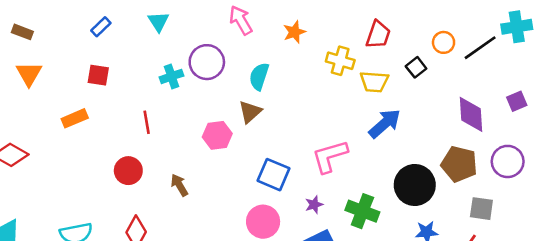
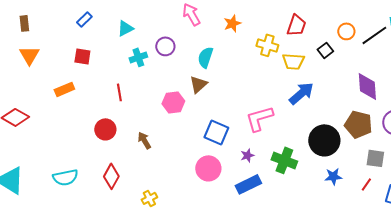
cyan triangle: (158, 22) -> (125, 28), moved, turned 36
brown rectangle: (22, 32) -> (24, 23), turned 63
purple circle: (207, 62) -> (165, 46), size x0.7

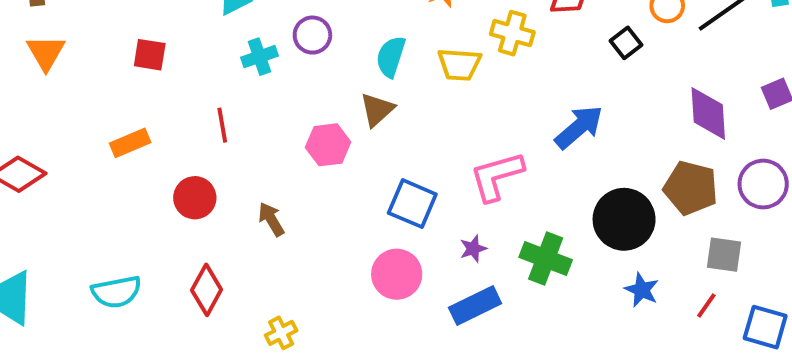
yellow trapezoid: (293, 61) -> (459, 64), moved
orange rectangle: (64, 89) -> (130, 143), moved
blue star: (333, 176) -> (642, 290), turned 30

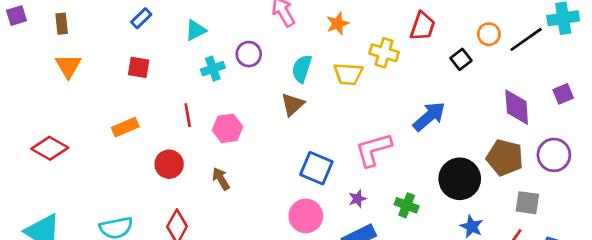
pink hexagon: (328, 145) -> (227, 128), moved
green cross: (546, 258) -> (407, 205), size x0.7

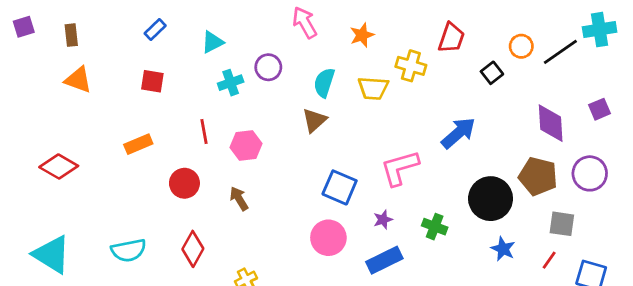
orange triangle: (68, 66) -> (78, 80), turned -40

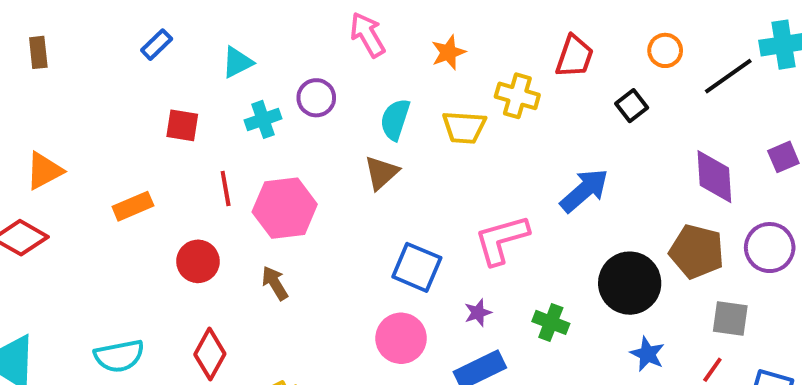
orange circle: (521, 46) -> (665, 50), moved
orange triangle: (78, 80) -> (44, 171), moved, turned -48
red square: (152, 81) -> (182, 125), moved
pink hexagon: (246, 146) -> (285, 208), size x1.4

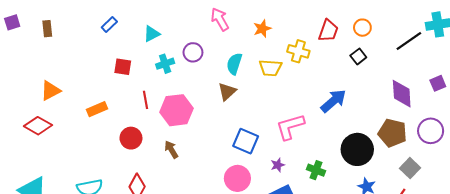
orange circle: (665, 50) -> (362, 28), moved
gray square: (730, 319) -> (410, 168), turned 36

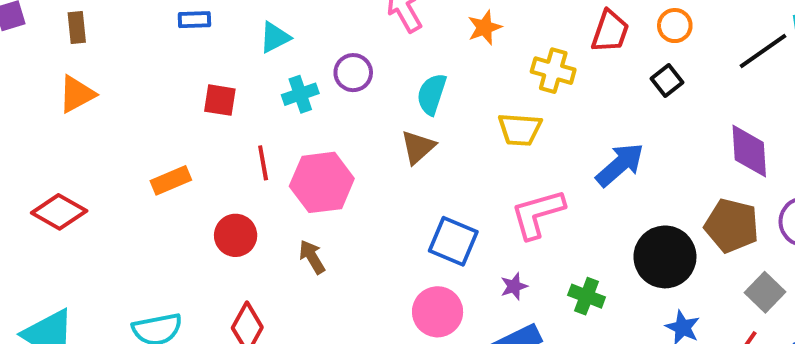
blue rectangle: (109, 24) -> (194, 20), turned 42
yellow trapezoid: (270, 68) -> (520, 129), moved
orange triangle: (50, 91) -> (77, 94), moved

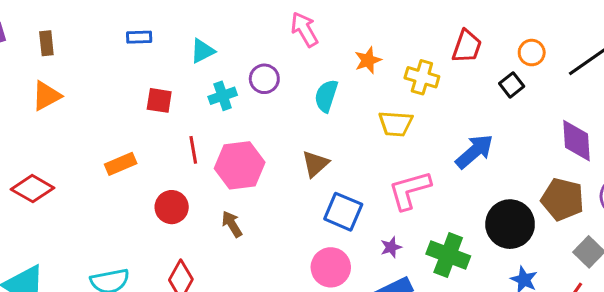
orange circle: (675, 26) -> (532, 53), moved
orange star: (485, 28) -> (368, 60), moved
brown triangle: (418, 147) -> (315, 164), moved
green cross: (587, 296) -> (448, 255), size x1.5

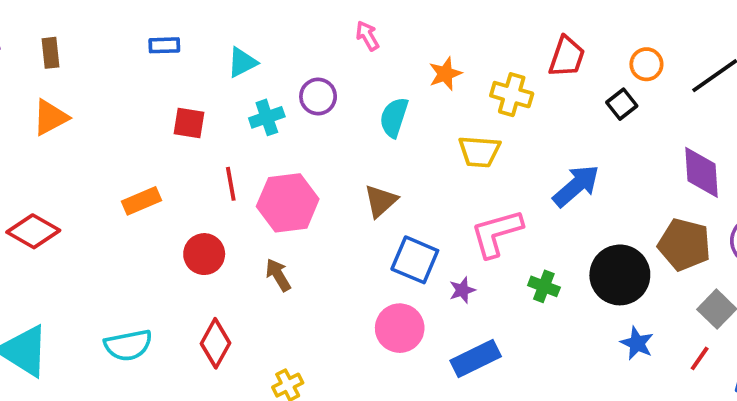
pink arrow: (305, 29) -> (367, 36), size x0.7
purple star: (391, 247) -> (462, 290), moved
green cross: (448, 255) -> (544, 286), moved, size x0.6

